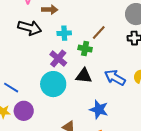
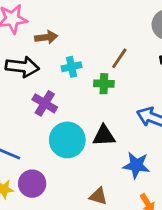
purple cross: (58, 59) -> (45, 103), moved
black triangle: (84, 76) -> (104, 136), moved

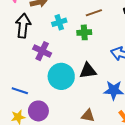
brown line: (119, 58) -> (94, 13), turned 42
black arrow: (22, 67) -> (23, 26), turned -85

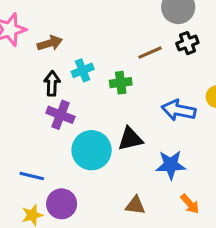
brown line: (94, 13) -> (150, 53), moved
black arrow: (23, 26) -> (52, 83), moved, size x0.7

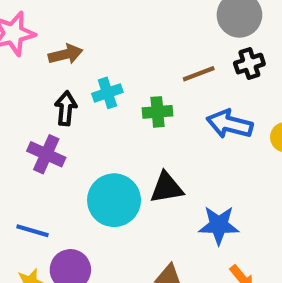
blue arrow: (179, 110) -> (230, 124), moved
purple cross: (60, 115) -> (46, 154), moved

